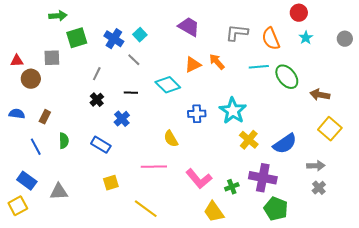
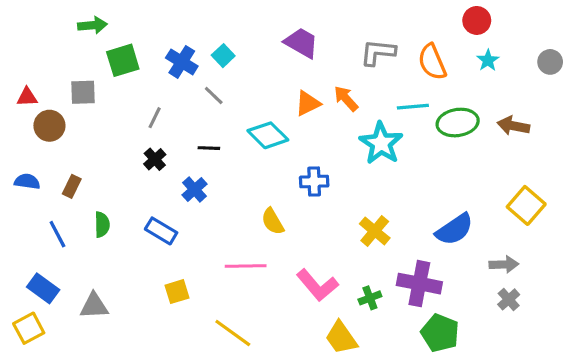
green ellipse: (287, 77) -> (458, 123), turned -60
brown arrow: (320, 95) -> (513, 126), moved
cyan star: (233, 111) -> (381, 143), moved
yellow cross: (249, 140) -> (375, 231), moved

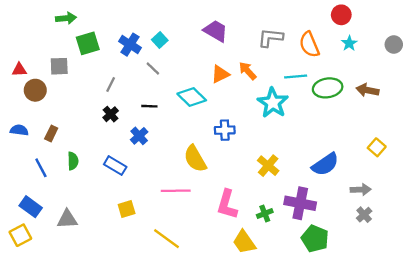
yellow square: (526, 205) -> (377, 147), size x0.7
yellow semicircle: (273, 221) -> (195, 159), size x1.4
pink L-shape: (317, 285) -> (227, 204), turned 56

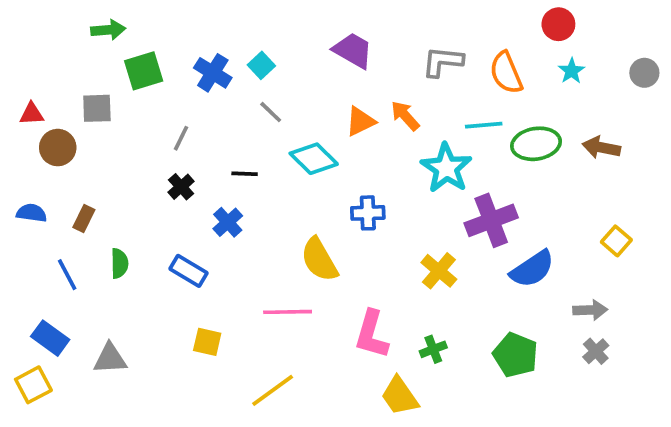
gray line: (153, 68) -> (271, 112), moved
purple cross: (300, 203) -> (491, 220), moved, turned -32
yellow square: (127, 209) -> (207, 342), turned 30
yellow line: (167, 239) -> (273, 390), turned -72
green pentagon: (315, 239) -> (515, 355), moved

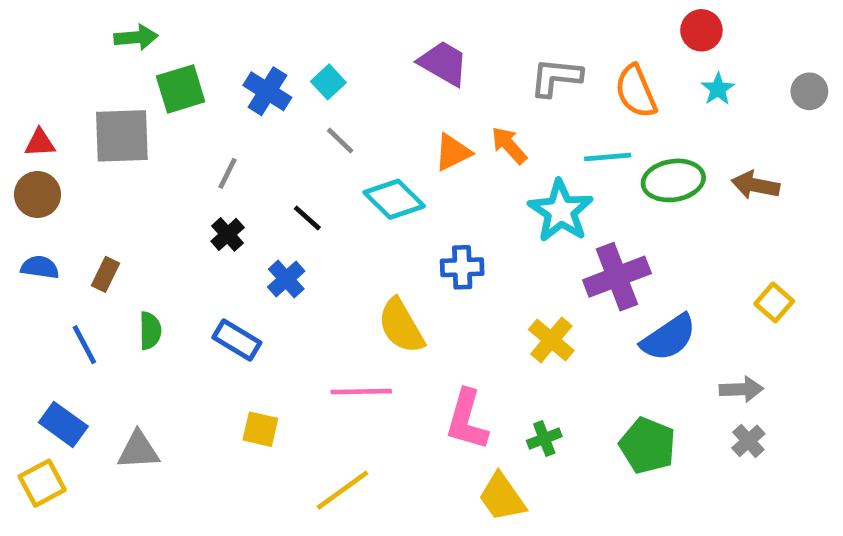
gray square: (97, 108) -> (122, 136), size x1.5
brown circle: (58, 148) -> (37, 195), moved
black line: (245, 174) -> (307, 218), turned 40

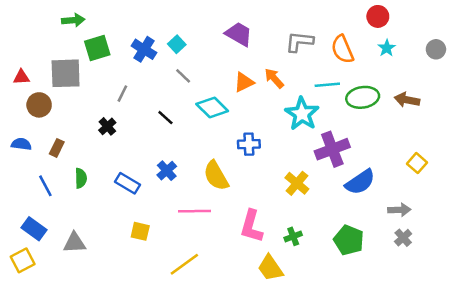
brown circle: (37, 195) -> (39, 105), moved
black cross: (228, 234) -> (107, 126), moved
blue cross: (286, 279) -> (167, 171), moved

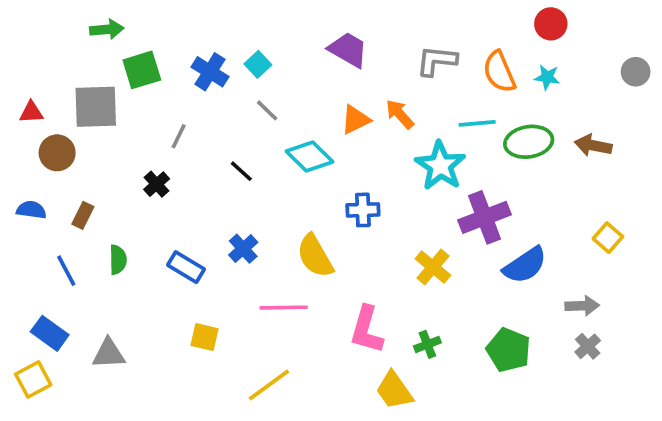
cyan star: (387, 48) -> (547, 77), moved, turned -30

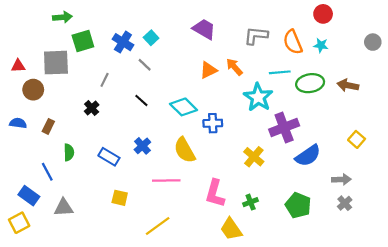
gray line: (267, 110) -> (145, 65), moved
cyan diamond: (309, 157) -> (184, 107), moved
blue line: (66, 271) -> (47, 172), moved

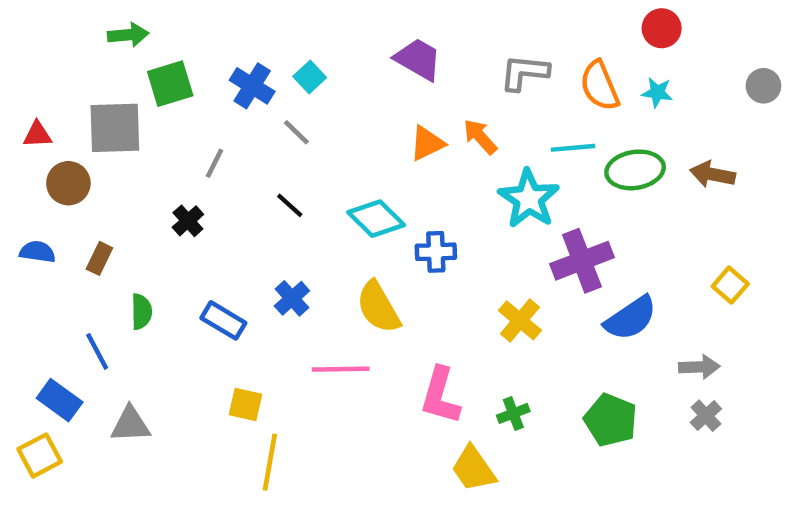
yellow line: (158, 226) -> (270, 462), moved, turned -44

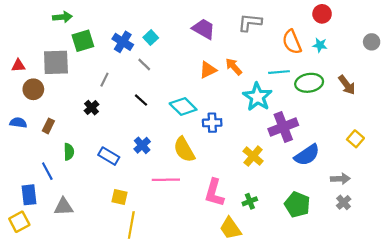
gray L-shape: (524, 73) -> (250, 22), moved
brown arrow: (713, 174) -> (347, 85), turned -138
blue rectangle: (60, 400) -> (29, 195), turned 48

